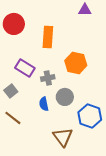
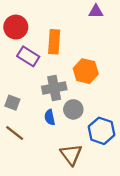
purple rectangle: (25, 68) -> (28, 56), moved
gray cross: (48, 78) -> (54, 88), size x1.5
gray square: (11, 91) -> (12, 103), turned -32

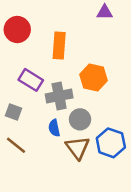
purple rectangle: (28, 56) -> (31, 80), moved
brown triangle: (71, 155) -> (78, 148), moved

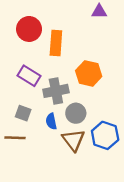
red circle: (17, 29) -> (29, 29), moved
gray square: (14, 112) -> (23, 113), moved
brown line: (16, 145) -> (15, 138), turned -36

